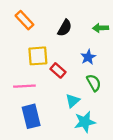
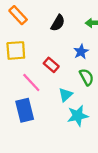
yellow square: (38, 56) -> (16, 50), moved
pink line: (24, 86) -> (31, 83), moved, turned 50

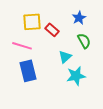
yellow square: (16, 50) -> (32, 22), moved
pink line: (31, 83) -> (22, 46), moved, turned -30

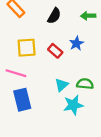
red rectangle: (52, 30) -> (55, 51), moved
green semicircle: (84, 41) -> (85, 84), moved, turned -56

